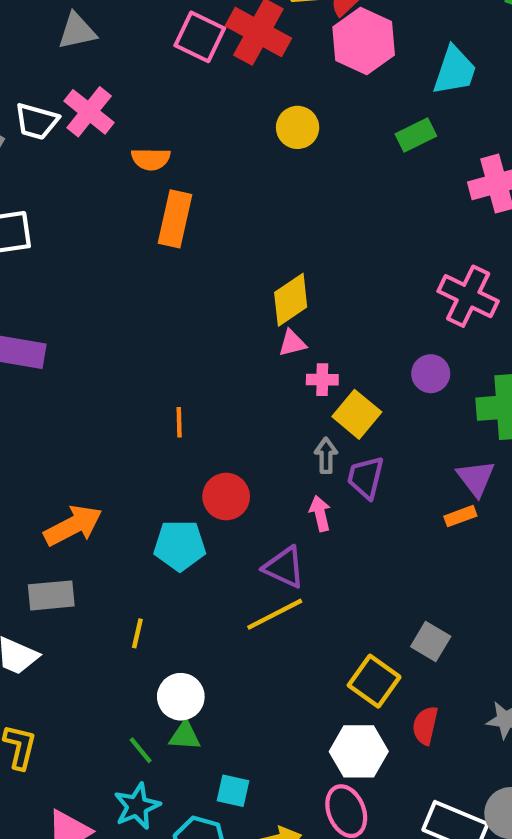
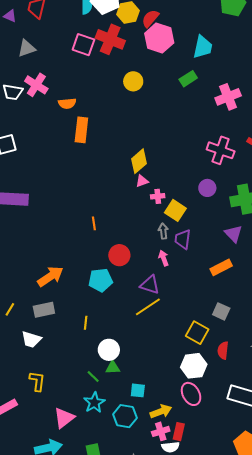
orange rectangle: (460, 516) -> (221, 267), moved, size x1.5

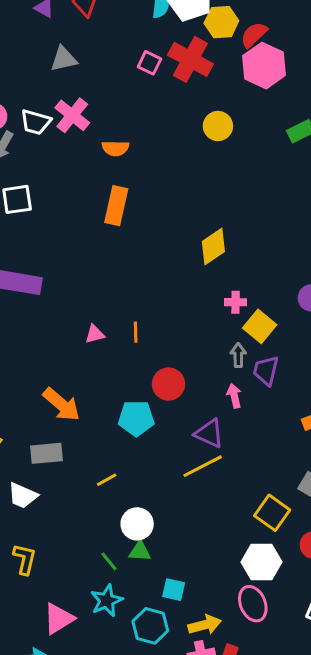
pink square: (83, 45) -> (149, 63), size x0.7
orange rectangle: (81, 130) -> (116, 206), moved
pink triangle: (142, 181) -> (95, 334), moved
orange arrow: (50, 276) -> (62, 404), turned 68
yellow line: (86, 323) -> (107, 480), turned 48

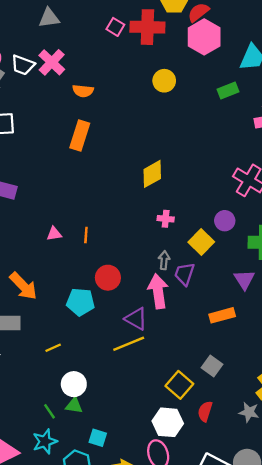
red cross: (190, 59) -> (147, 27), turned -32
yellow square: (260, 326) -> (201, 242), moved
pink arrow: (234, 396) -> (158, 291), size x1.8

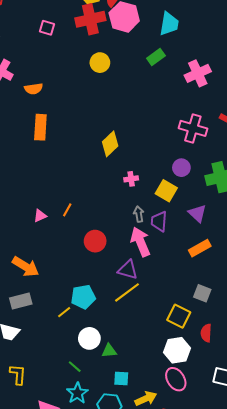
red cross: (147, 27) -> (90, 19), moved
orange line: (86, 235) -> (67, 210), turned 40
purple triangle: (244, 280) -> (197, 213), moved
cyan pentagon: (80, 302) -> (83, 297), moved
green triangle: (74, 406) -> (109, 351), moved

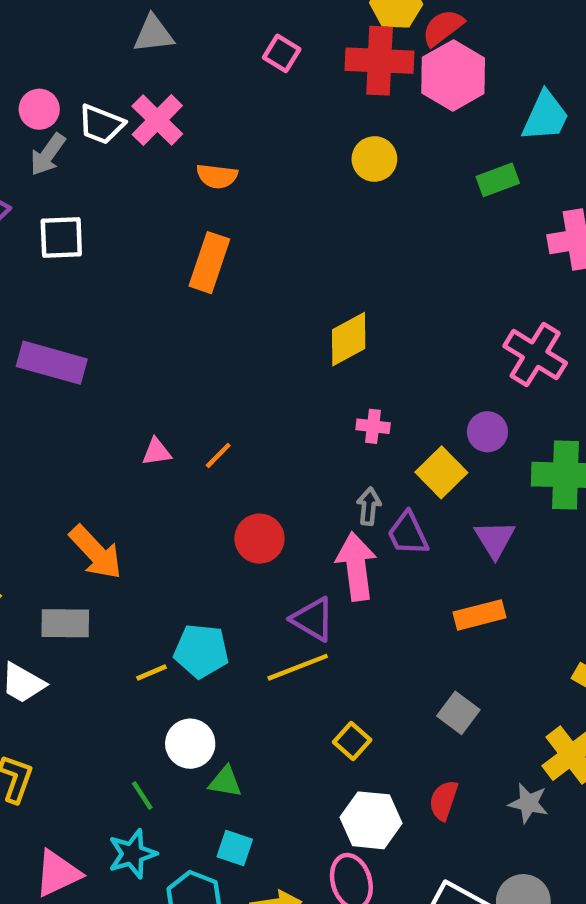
purple trapezoid: (159, 221) -> (408, 534), turned -45
yellow square: (179, 316) -> (352, 741), moved, size x0.7

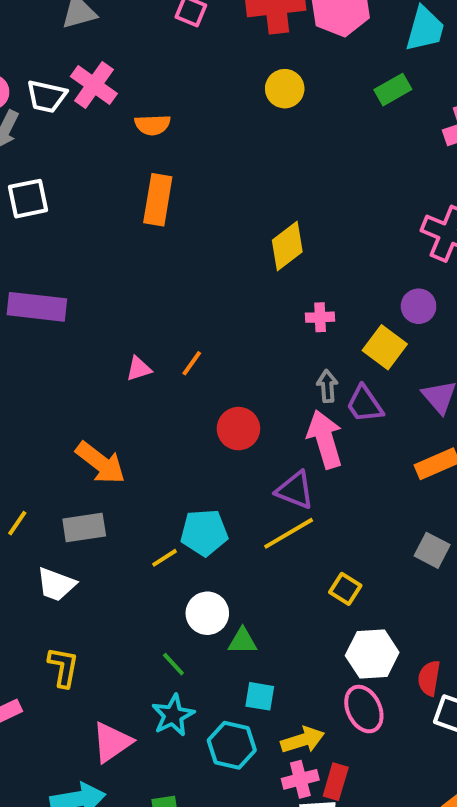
red semicircle: (444, 800) -> (429, 678), moved

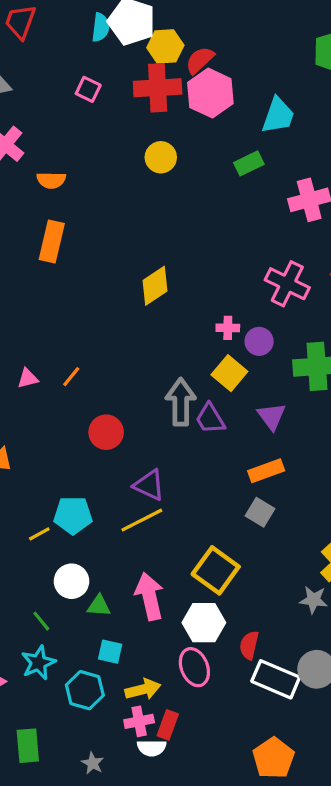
pink cross: (320, 317) -> (228, 328), moved
gray arrow: (327, 386) -> (181, 402), size x1.8
pink arrow: (325, 439) -> (149, 596), moved
gray square: (432, 550) -> (260, 512), moved
yellow square: (345, 589) -> (216, 570), moved, size x1.8

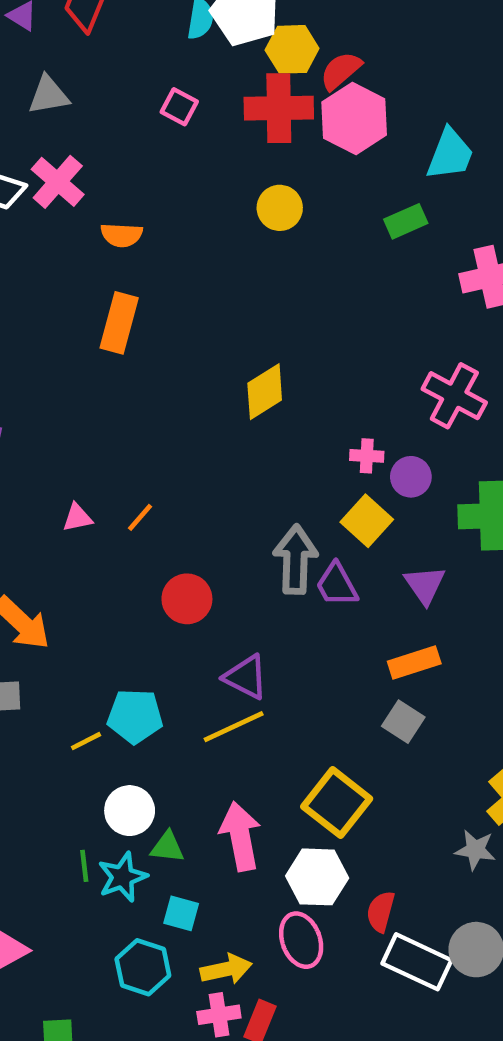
green line: (41, 621) -> (84, 866), turned 30
cyan star: (38, 663) -> (122, 877), moved

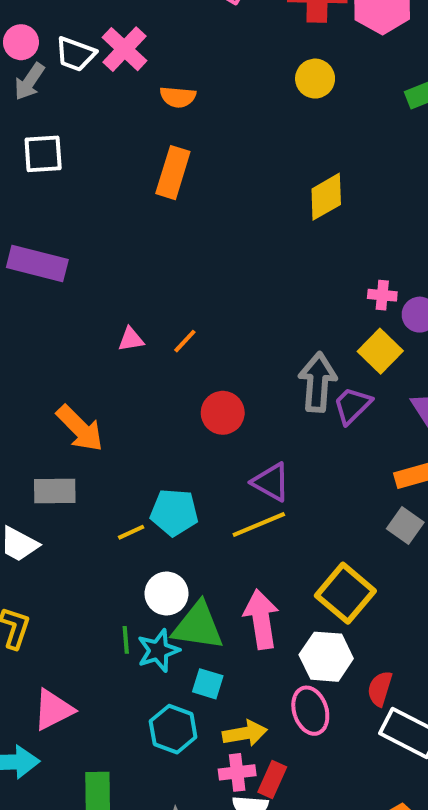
yellow diamond: (265, 392) -> (326, 197), moved
purple trapezoid: (337, 585) -> (352, 405), turned 72
green triangle: (167, 847) -> (198, 626), size x1.8

